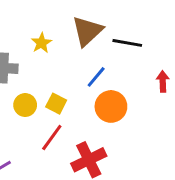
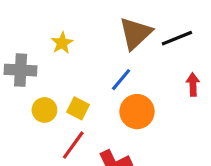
brown triangle: (87, 31) -> (135, 33), moved
black line: (127, 43) -> (177, 38), moved, turned -32

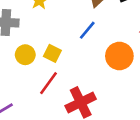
orange circle: (137, 112) -> (119, 56), moved

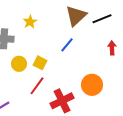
orange circle: (119, 56) -> (92, 85), moved

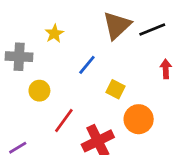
blue line: (67, 45) -> (87, 65), moved
yellow square: (40, 63) -> (116, 89), moved

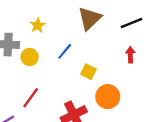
black line: (152, 29) -> (131, 23), moved
yellow circle: (39, 91) -> (30, 57), moved
red line: (64, 121) -> (31, 98), moved

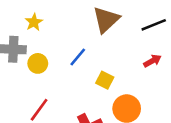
yellow star: (38, 25) -> (34, 22), moved
red arrow: (130, 55) -> (152, 61), turned 63

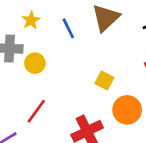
blue line: (78, 57) -> (68, 28), moved, turned -66

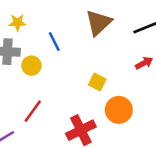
yellow star: (31, 20) -> (18, 23), moved, turned 30
blue line: (68, 28) -> (54, 42), moved

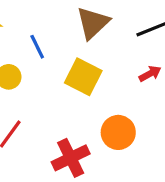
yellow square: (97, 82) -> (83, 77), moved, size x1.6

